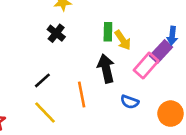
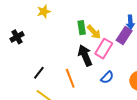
black cross: (56, 33) -> (17, 37), moved, turned 32
pink rectangle: (146, 66) -> (104, 49), moved
blue semicircle: (130, 102) -> (107, 77), turned -56

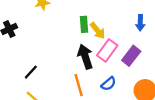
purple rectangle: (124, 35) -> (131, 56), moved
orange line: (70, 78) -> (79, 85), moved

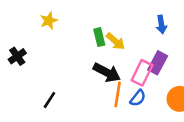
pink rectangle: (107, 50) -> (142, 73), moved
black arrow: (85, 57) -> (107, 72), turned 145
orange line: (79, 85) -> (118, 94), moved, turned 35

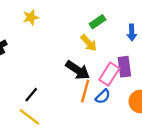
green rectangle: (99, 37) -> (98, 22), moved, turned 63
purple rectangle: (158, 63) -> (124, 67), turned -42
black line: (49, 100) -> (31, 95), moved

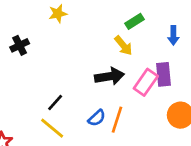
black arrow: (78, 70) -> (109, 76), turned -45
orange line: (85, 91) -> (117, 120), moved
blue semicircle: (103, 96) -> (97, 118), moved

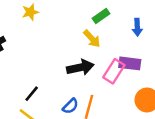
purple rectangle: (163, 74) -> (130, 63), turned -75

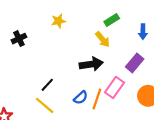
yellow star: (30, 12) -> (58, 21), moved
purple rectangle: (130, 63) -> (135, 63), turned -60
pink rectangle: (114, 71) -> (115, 87), moved

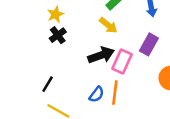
black cross: (19, 39) -> (58, 35), moved
black line: (47, 85) -> (48, 84), moved
pink rectangle: (115, 87) -> (122, 61), moved

